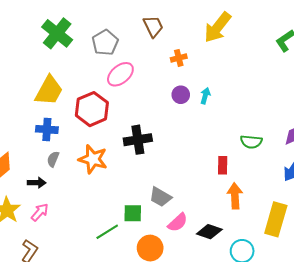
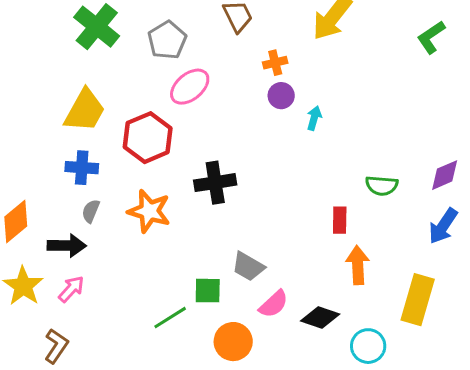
purple circle: (181, 95) -> (281, 96), moved
black arrow: (37, 183) -> (67, 246), size x1.4

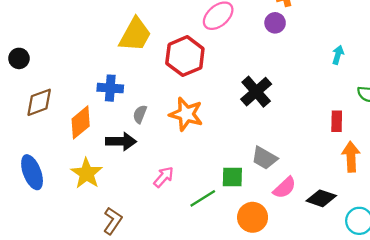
purple circle: (281, 96) -> (275, 23), moved
cyan arrow: (314, 118) -> (338, 55), moved
blue cross: (82, 168) -> (110, 88), moved
black cross: (215, 183) -> (256, 92), moved, turned -32
pink arrow: (71, 289) -> (164, 177), moved

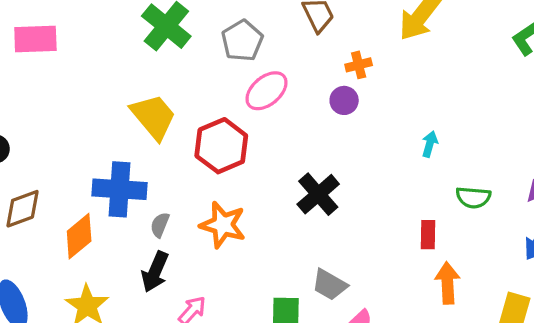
yellow trapezoid: (135, 35) -> (153, 117), turned -69
blue cross: (110, 88) -> (119, 189), size x1.5
black arrow: (121, 141) -> (155, 272), moved, turned 112

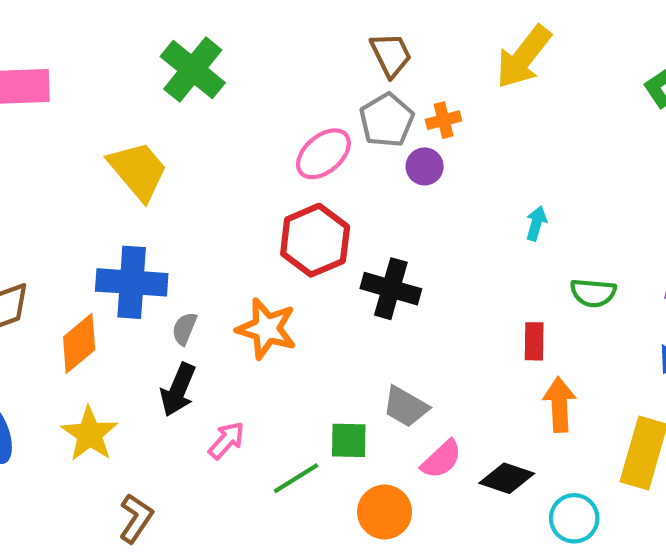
gray pentagon: (242, 41) -> (387, 120), moved
yellow trapezoid: (153, 117) -> (138, 171), moved
red hexagon: (221, 146) -> (315, 240), moved
black cross: (318, 194) -> (391, 289), turned -33

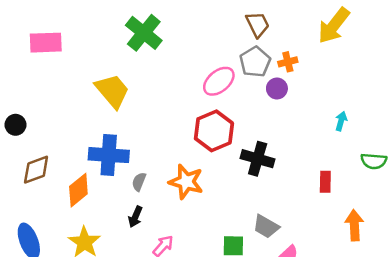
red rectangle: (534, 341) -> (325, 182), moved
black arrow: (178, 390) -> (135, 217), size x0.7

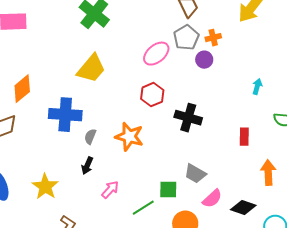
yellow trapezoid: (112, 91) -> (91, 69), moved, turned 80
red hexagon: (214, 131) -> (152, 95), size x0.7
orange diamond: (78, 190) -> (22, 89), moved

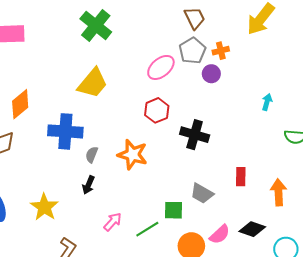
red rectangle: (244, 137) -> (241, 177), moved
pink arrow: (110, 190) -> (113, 222), moved
pink semicircle: (212, 199) -> (220, 234), moved

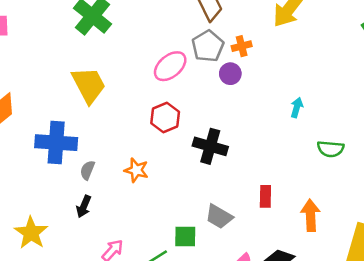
yellow trapezoid: (93, 83) -> (89, 85), turned -68
orange star: (133, 155) -> (136, 170), size x0.7

